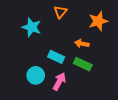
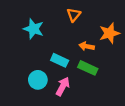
orange triangle: (60, 12) -> (74, 15), moved
orange star: (98, 21) -> (109, 33), moved

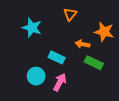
orange star: (109, 33) -> (104, 32), turned 30
green rectangle: (88, 68) -> (94, 63), moved

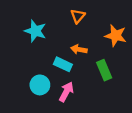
orange arrow: (82, 44) -> (79, 49), moved
green rectangle: (94, 63) -> (104, 70), turned 42

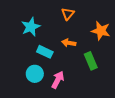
cyan star: (35, 31) -> (31, 27), turned 30
cyan rectangle: (63, 64) -> (45, 52), moved

